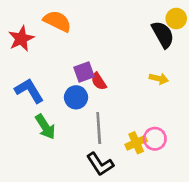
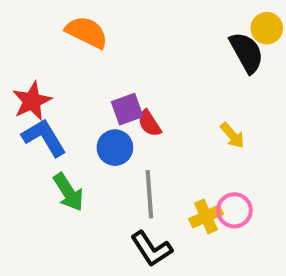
red star: (21, 39) -> (32, 101), moved
yellow arrow: (159, 79) -> (232, 135), moved, turned 36

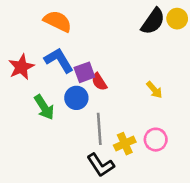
black semicircle: (247, 52) -> (153, 21), moved, turned 64
blue L-shape: (44, 137) -> (59, 60), moved
green arrow: (68, 192) -> (44, 107), moved
yellow cross: (206, 216) -> (125, 144), moved

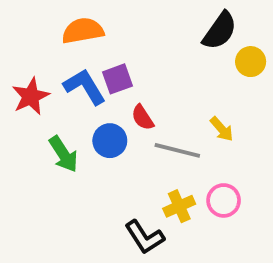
yellow circle: (177, 19) -> (251, 62), moved
orange semicircle: (58, 21) -> (83, 31), turned -36
purple square: (84, 72) -> (118, 79), moved
gray line: (99, 129) -> (177, 150), moved, turned -72

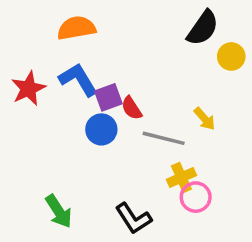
purple square: (118, 79) -> (108, 97), moved
green arrow: (63, 154) -> (59, 211), moved
pink circle: (224, 200) -> (196, 197), moved
yellow cross: (179, 206) -> (181, 177), moved

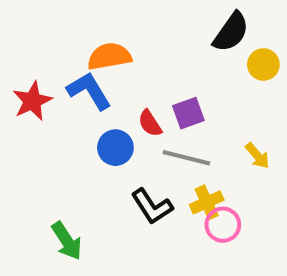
orange semicircle: (76, 28) -> (109, 56), moved
purple square: (108, 97) -> (188, 113), moved
yellow arrow: (205, 119) -> (257, 156), moved
black L-shape: (133, 218) -> (152, 206), moved

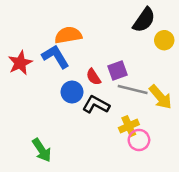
yellow arrow: (257, 156) -> (160, 97), size x1.5
gray line: (186, 158) -> (133, 89), moved
black L-shape: (152, 206) -> (96, 105), moved, turned 152

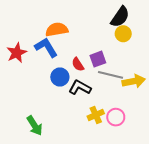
yellow circle: (164, 40) -> (123, 34), moved
yellow arrow: (160, 97) -> (134, 81), turned -60
yellow cross: (129, 126) -> (96, 115), moved

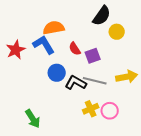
black semicircle: (120, 17) -> (102, 16), moved
red semicircle: (78, 64) -> (75, 49), moved
gray line: (111, 75) -> (95, 81), moved

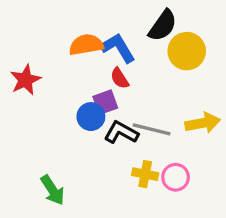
yellow circle: (117, 32) -> (187, 51), size x1.5
blue L-shape: (44, 45) -> (118, 48), moved
purple square: (93, 56) -> (105, 102), moved
yellow cross: (91, 109) -> (145, 174), turned 35

